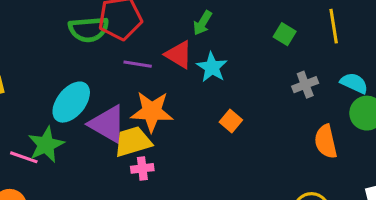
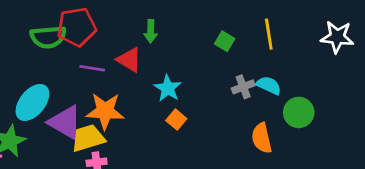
green arrow: (202, 23) -> (151, 31), turned -30
cyan star: (212, 67) -> (168, 88), moved
cyan semicircle: (354, 83) -> (269, 85), moved

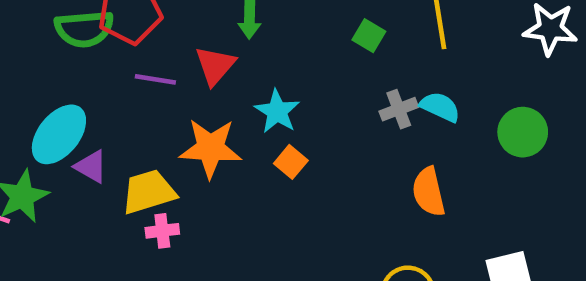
red triangle: (129, 60) -> (215, 66), turned 40
orange star: (105, 111) -> (210, 148), moved
green circle: (299, 112) -> (523, 132), moved
purple triangle: (65, 122) -> (91, 167), moved, size x0.6

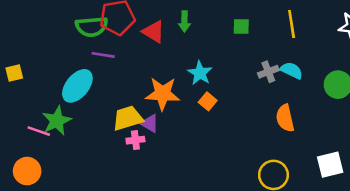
green square: (369, 36) -> (241, 27), moved, turned -30
red triangle: (215, 66) -> (153, 32), moved, turned -40
purple line: (155, 79) -> (103, 55), moved
purple triangle: (91, 167) -> (150, 123), moved

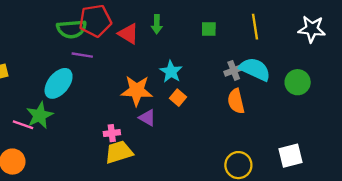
cyan semicircle: (292, 70) -> (255, 69), size x1.5
yellow trapezoid: (128, 118) -> (119, 152), moved
orange semicircle: (285, 118) -> (236, 101), moved
purple triangle: (150, 123) -> (147, 118), moved

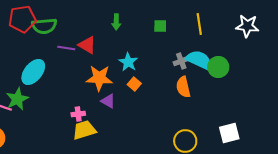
red pentagon: (95, 21) -> (22, 19), moved
red triangle: (128, 34) -> (87, 45), moved
purple line: (82, 55) -> (66, 48), moved
green circle: (298, 82) -> (218, 67), moved

